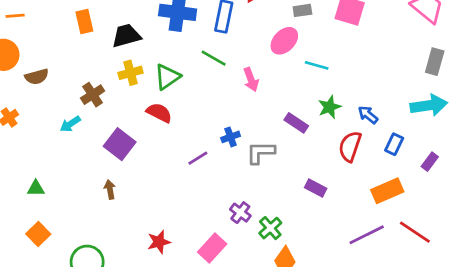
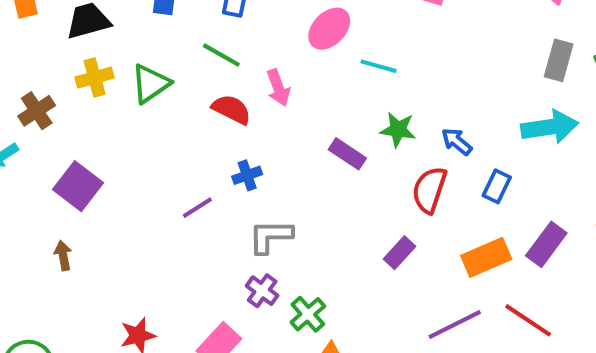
green star: (329, 107) -> (398, 130), turned 30
red semicircle: (159, 113) -> (232, 109), moved
gray L-shape: (261, 152) -> (270, 236), moved
purple rectangle: (430, 162) -> (546, 244), moved, size x1.5
purple rectangle: (316, 188) -> (399, 253), moved, turned -75

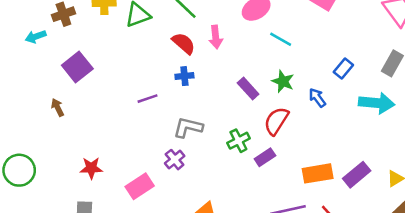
blue cross: (247, 175) -> (184, 76), moved
blue rectangle: (497, 186) -> (343, 69), moved
red semicircle: (429, 190) -> (276, 121), moved
brown arrow: (63, 256) -> (58, 107), turned -30
green cross: (308, 314) -> (238, 141), moved

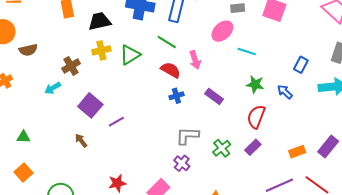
purple rectangle: (248, 88) -> (214, 96), moved
purple line: (147, 99) -> (116, 122), moved
green cross: (238, 141) -> (222, 148), moved
orange rectangle: (318, 173) -> (297, 152), size x0.7

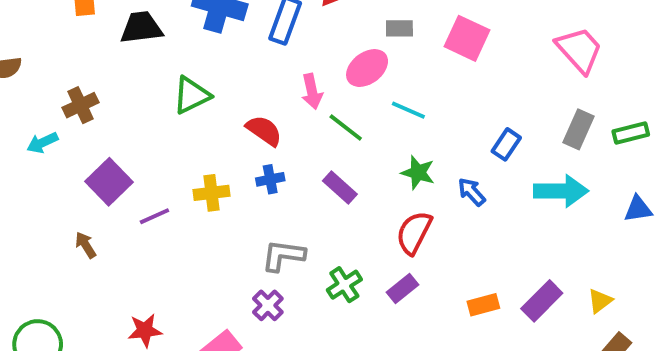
green line: (167, 42) -> (346, 127), moved
yellow cross: (101, 50) -> (212, 193), moved
pink arrow: (195, 60) -> (312, 91), moved

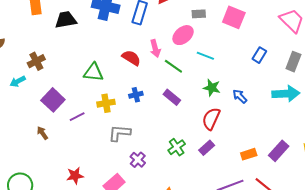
green triangle: (191, 95) -> (94, 72), moved, turned 35
red semicircle: (264, 131) -> (131, 58), moved
blue rectangle: (506, 144) -> (259, 55), moved
gray L-shape: (283, 255) -> (119, 133), moved

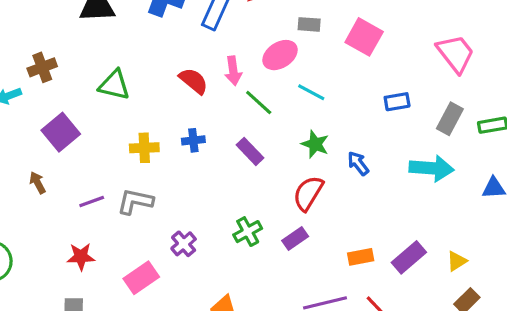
blue rectangle: (259, 55) -> (397, 102), turned 42
green triangle: (94, 72) -> (114, 85), moved
purple line: (77, 117) -> (92, 202), moved
gray L-shape: (119, 133) -> (135, 201), moved

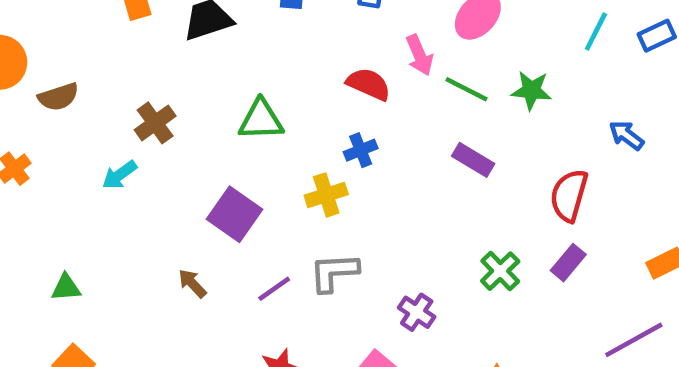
cyan line: (311, 92) -> (596, 32), moved, turned -76
purple square: (61, 132) -> (234, 214), moved
blue cross: (193, 140) -> (361, 150), moved
green star: (315, 144) -> (531, 90), moved

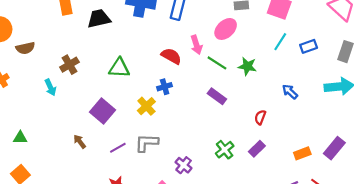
cyan arrow: (120, 175) -> (50, 87), turned -84
yellow cross: (326, 195) -> (146, 106), turned -30
red semicircle: (569, 195) -> (260, 117), size x0.6

